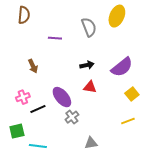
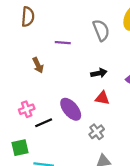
brown arrow: (33, 66) -> (38, 65), moved
gray cross: (72, 117) -> (97, 132), moved

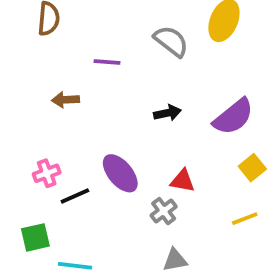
gray semicircle: (101, 30) -> (171, 41), turned -30
brown arrow: (38, 65) -> (66, 100), turned 112
red triangle: (102, 98) -> (182, 181), moved

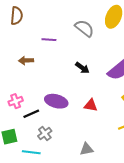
black arrow: (167, 113) -> (82, 68), turned 48
purple ellipse: (120, 173) -> (56, 101), turned -35
gray cross: (164, 211) -> (45, 134), moved

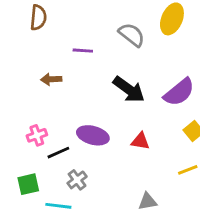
black arrow: (82, 68) -> (129, 89), size x1.6
gray triangle: (86, 149) -> (148, 201), moved

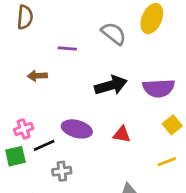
black arrow: (129, 89) -> (111, 85), turned -52
purple semicircle: (179, 92) -> (159, 88), turned 36
gray cross: (77, 180) -> (62, 171), turned 30
green square: (28, 184) -> (15, 156), moved

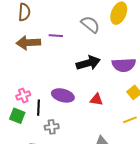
brown arrow: (37, 76) -> (28, 43), moved, size x1.6
black line: (44, 145) -> (39, 108), turned -63
green square: (15, 156) -> (17, 116), turned 35

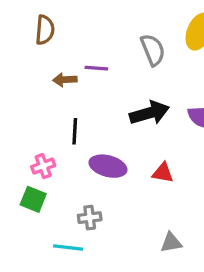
gray semicircle: (90, 24) -> (153, 50), turned 30
brown arrow: (28, 43) -> (65, 80), moved, size x0.6
black line: (39, 108) -> (75, 131), moved

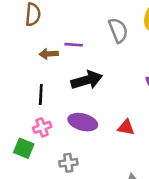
black arrow: (149, 113) -> (87, 80), moved
black line: (75, 131) -> (41, 95), moved
pink cross: (43, 166) -> (42, 127), moved

